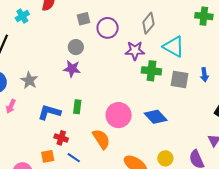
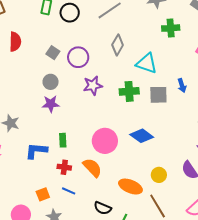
gray square: (83, 19) -> (53, 53), turned -32
purple star: (135, 51) -> (93, 85), moved
red cross: (61, 138) -> (64, 167), moved

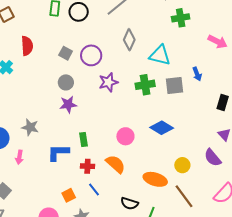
pink circle: (105, 141) -> (125, 136), size x0.7
blue line: (69, 191) -> (94, 189), turned 32

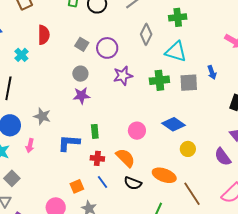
green cross: (181, 18) -> (178, 17), moved
yellow circle: (182, 165) -> (188, 149), moved
black semicircle: (129, 203) -> (133, 183), moved

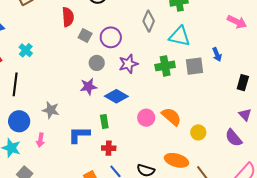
red semicircle: (44, 35) -> (68, 17), moved
gray circle: (80, 74) -> (97, 63), moved
blue diamond: (174, 124) -> (116, 96), moved
orange semicircle: (125, 158) -> (171, 117), moved

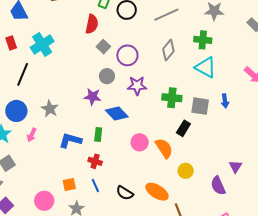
cyan triangle: (179, 36) -> (206, 67), moved
cyan cross: (26, 50) -> (42, 44), size x1.6
black rectangle: (243, 83) -> (183, 128), moved

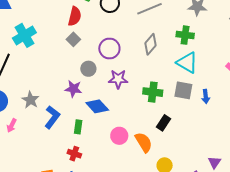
gray square: (103, 47) -> (73, 39), moved
gray square: (200, 106) -> (183, 90), moved
blue L-shape: (70, 140) -> (52, 117), moved, turned 110

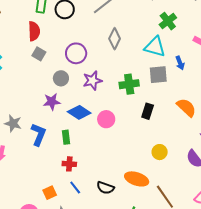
green cross: (185, 35) -> (168, 21), moved, turned -30
blue arrow: (206, 97) -> (180, 63), moved
pink circle: (119, 136) -> (106, 119), moved
orange semicircle: (144, 142) -> (186, 107), moved

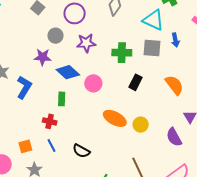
green rectangle: (66, 137) -> (62, 99), moved
orange ellipse: (137, 179) -> (115, 118), moved

